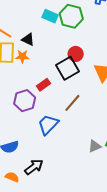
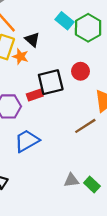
black square: (67, 68) -> (51, 82), moved
brown line: (72, 103) -> (85, 126), moved

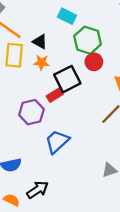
green hexagon: (88, 28) -> (88, 40), moved
orange star: (20, 57) -> (42, 62), moved

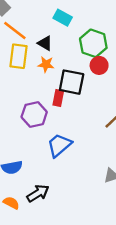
cyan rectangle: (67, 16) -> (63, 18), moved
black square: (67, 79) -> (72, 82), turned 36
red rectangle: (55, 95) -> (58, 98), turned -49

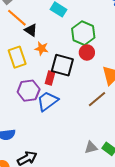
black triangle: (45, 43) -> (31, 30), moved
yellow rectangle: (18, 56) -> (17, 57), moved, turned -30
blue trapezoid: (59, 145) -> (47, 101), moved

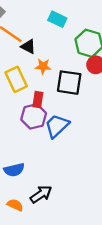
red rectangle: (50, 78) -> (38, 100), moved

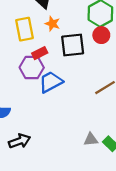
black square: (69, 83) -> (73, 45), turned -30
red rectangle: (38, 100) -> (40, 53), turned 40

